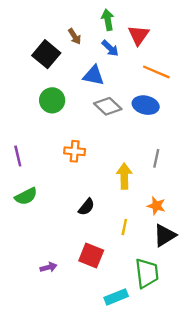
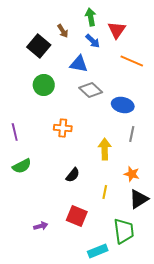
blue ellipse: (146, 105) -> (123, 105), moved

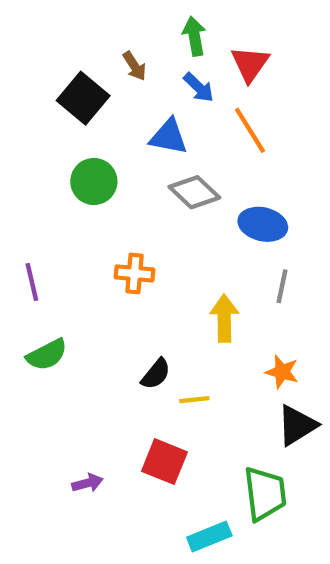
orange line: (132, 61) -> (250, 130), moved, turned 35
yellow line: (105, 192) -> (194, 400), moved, turned 72

